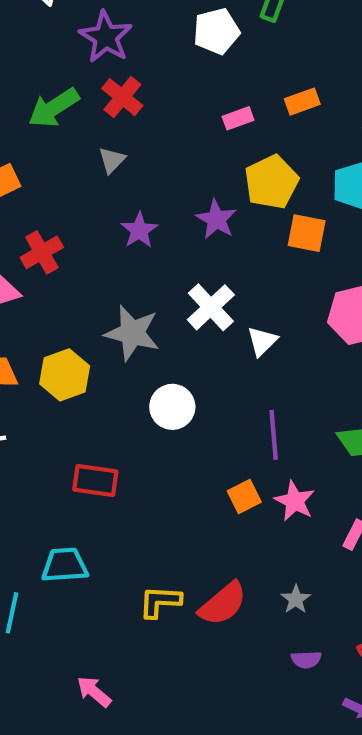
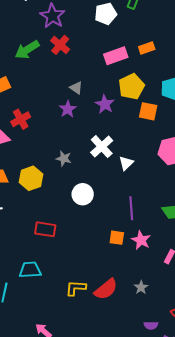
pink rectangle: (238, 118) -> (116, 56), size x1.6
gray triangle: (112, 160) -> (76, 88), moved, turned -40
gray star: (132, 333) -> (64, 158), size x0.6
orange square: (244, 496) -> (117, 238), turned 35
purple semicircle: (306, 660) -> (151, 325), moved

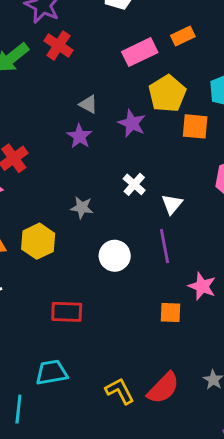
white cross: (102, 147) -> (134, 184), size x0.7
purple line: (131, 208) -> (164, 246), moved
pink star: (141, 240) -> (202, 286), moved
yellow L-shape: (76, 288) -> (120, 391), turned 65

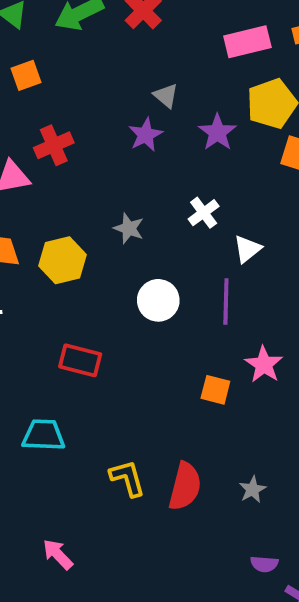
red semicircle: (163, 388) -> (185, 486), turned -42

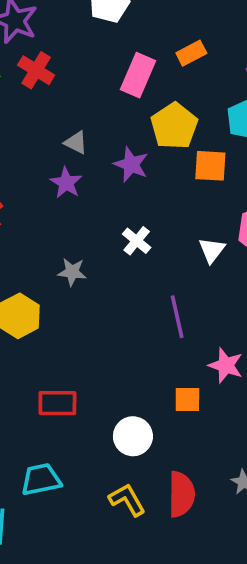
pink rectangle: (247, 42) -> (138, 75), turned -39
white triangle: (247, 249) -> (212, 250), moved
white circle: (158, 300) -> (133, 436), moved

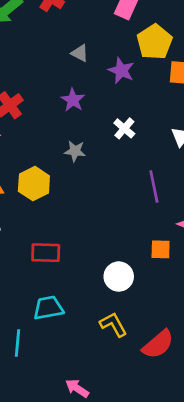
purple star: (66, 183) -> (73, 100), moved
red rectangle: (57, 403) -> (46, 253), moved
red semicircle: (181, 494) -> (158, 344), moved, turned 48

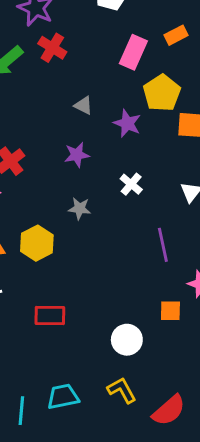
purple star: (73, 100) -> (77, 155), turned 30
cyan trapezoid: (48, 308) -> (63, 397), moved

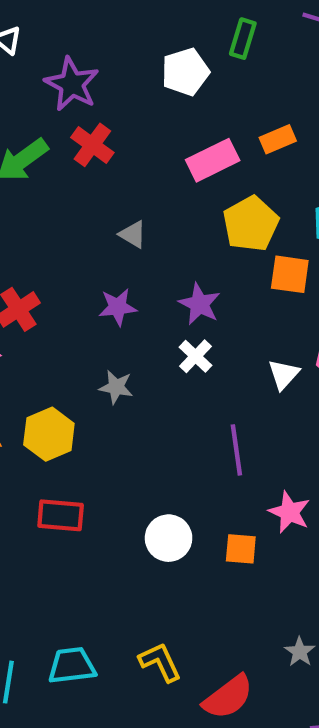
pink rectangle: (133, 52) -> (213, 160), turned 36
purple star: (127, 123) -> (199, 304), moved
red rectangle: (50, 315) -> (61, 515), moved
white circle: (127, 340) -> (169, 538), moved

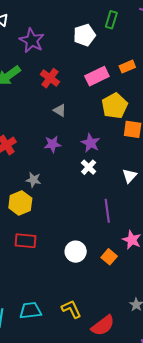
red cross: (92, 145) -> (50, 78), moved
gray star: (116, 387) -> (33, 180), moved
orange square: (241, 549) -> (109, 257), turned 35

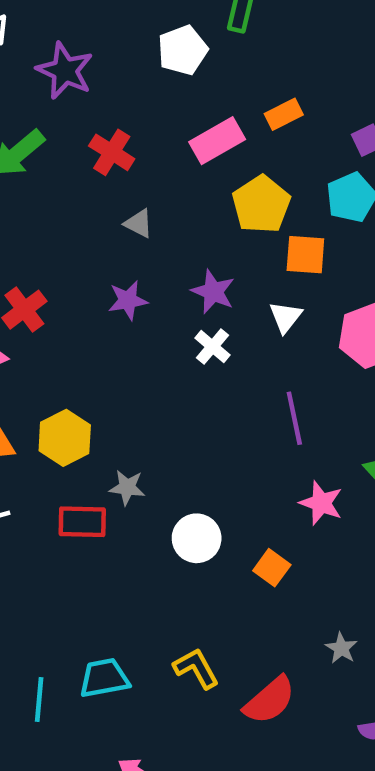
white triangle: (129, 176) -> (285, 317), moved
gray star: (33, 180) -> (127, 487), moved
purple line: (107, 211) -> (294, 418), moved
orange square: (109, 257) -> (272, 568), moved

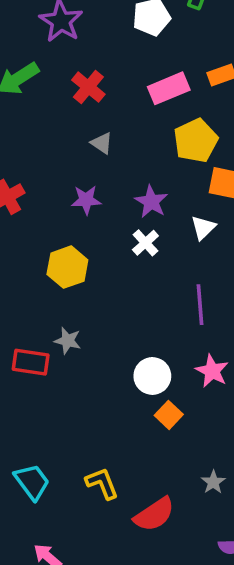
yellow hexagon: (65, 438) -> (67, 267), moved
white circle: (197, 538) -> (152, 376), moved
cyan trapezoid: (104, 678) -> (32, 482), turned 57

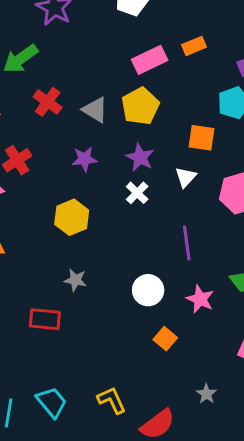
red cross: (88, 87) -> (48, 102), moved
yellow pentagon: (196, 141) -> (140, 106), moved
gray triangle: (102, 143) -> (95, 110), size x1.4
red rectangle: (31, 362) -> (45, 319), moved
white circle: (152, 376) -> (148, 290), moved

